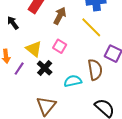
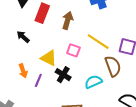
yellow line: (91, 27) -> (98, 42), moved

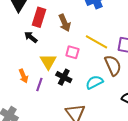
brown arrow: (68, 20) -> (65, 23), turned 144
black arrow: (23, 37) -> (31, 37), moved
yellow triangle: (49, 58) -> (48, 62), turned 36

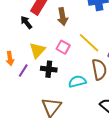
black cross: (64, 77) -> (49, 69), turned -35

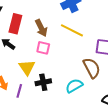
yellow line: (89, 43) -> (72, 30), moved
pink square: (63, 47) -> (43, 48), moved

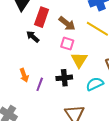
brown arrow: (41, 28) -> (67, 24), turned -30
yellow triangle: (27, 68) -> (79, 60), moved

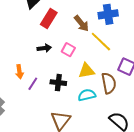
brown arrow: (67, 24) -> (81, 23), moved
black arrow: (33, 37) -> (44, 48), moved, turned 120
yellow triangle: (79, 60) -> (86, 71), moved, turned 36

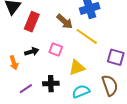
orange arrow: (19, 72) -> (14, 63), moved
brown semicircle: (109, 83) -> (110, 85), moved
purple line: (33, 84) -> (26, 89), turned 32

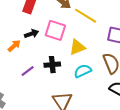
pink square: (56, 50) -> (55, 30), size x1.5
orange arrow: (14, 63) -> (14, 46), turned -112

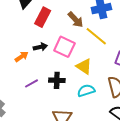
yellow triangle: (77, 47) -> (84, 66), turned 48

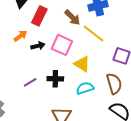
orange arrow: (22, 57) -> (20, 36), moved

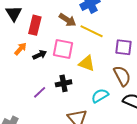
cyan semicircle: (85, 88) -> (100, 96), moved

